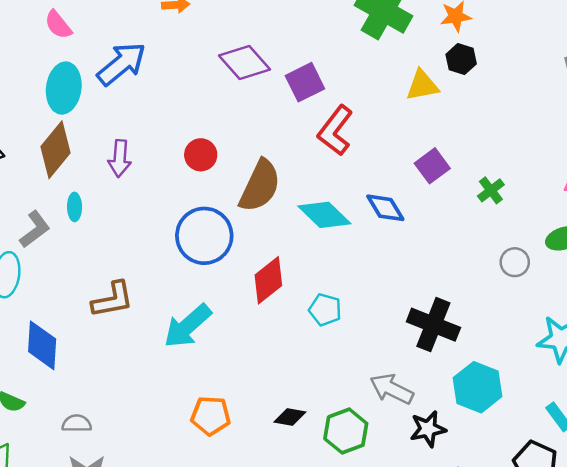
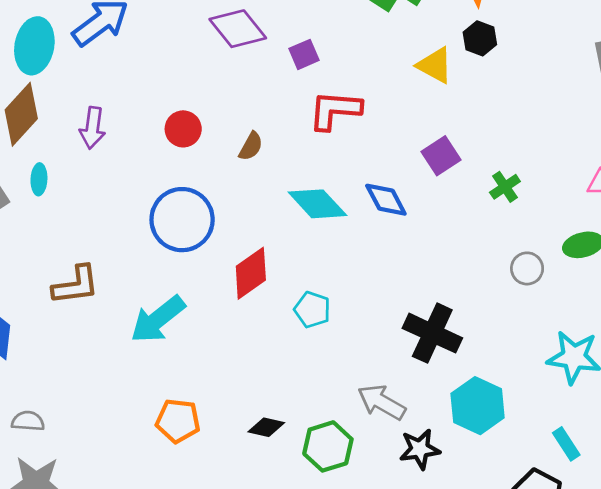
purple square: (305, 82) -> (304, 54), size x0.7
yellow triangle: (422, 85) -> (435, 65), turned 36
red L-shape: (335, 130) -> (335, 110), turned 54
brown semicircle: (260, 186) -> (251, 146), moved, size x0.5

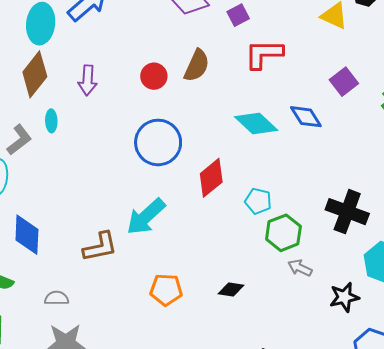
brown semicircle: (251, 146) -> (197, 66), moved, size x1.5
brown L-shape: (76, 285) -> (100, 247), moved
gray arrow: (382, 402) -> (300, 268), moved, size x0.7
green hexagon: (328, 446) -> (283, 233), moved

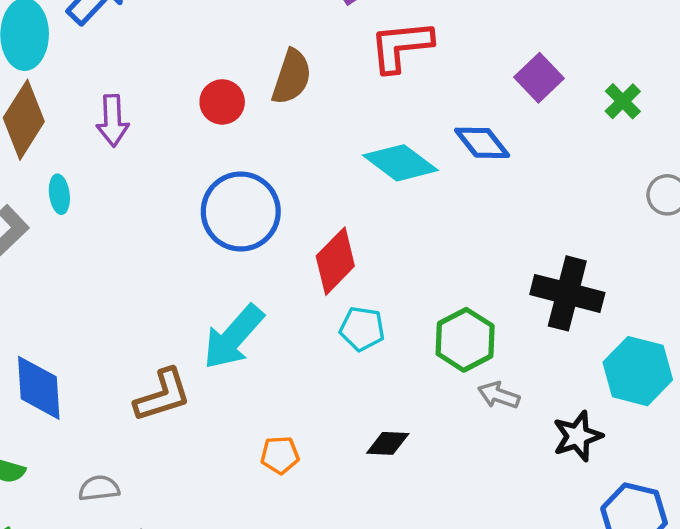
cyan pentagon: (258, 201) -> (362, 329), moved
orange pentagon: (166, 290) -> (280, 455), size x0.7

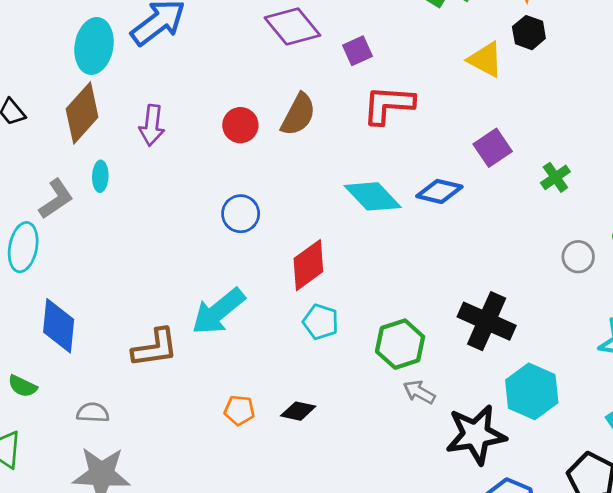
blue diamond: (482, 143) -> (439, 191), turned -48
blue circle: (241, 212) -> (241, 214), size x0.6
black star: (578, 436) -> (476, 435), size x1.5
black diamond: (388, 443) -> (298, 411), moved

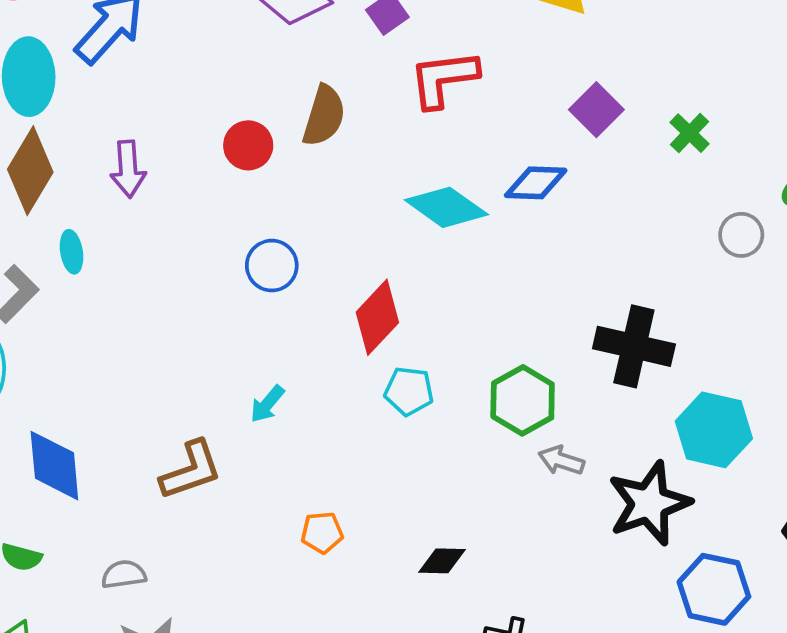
cyan arrow: (218, 311) -> (267, 404), size x0.5
black diamond: (298, 411) -> (442, 561), moved

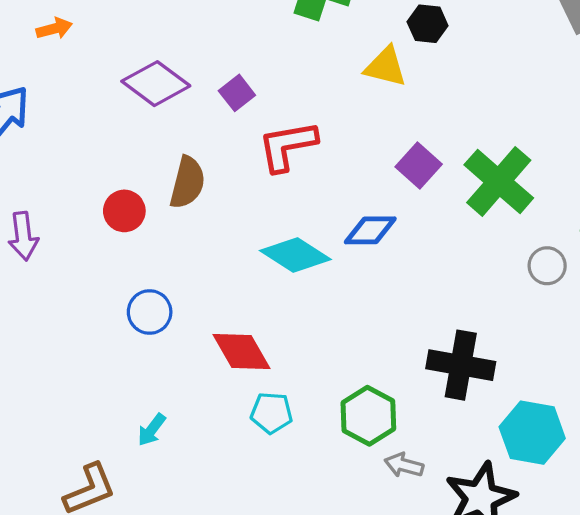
green cross: (689, 133) -> (499, 181), size x2.0
red diamond: (377, 317) -> (242, 351), turned -70

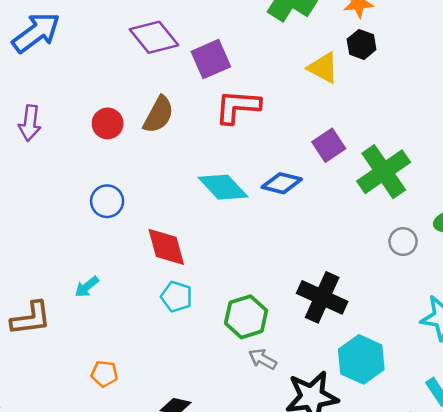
purple square: (237, 93) -> (211, 59), size x1.5

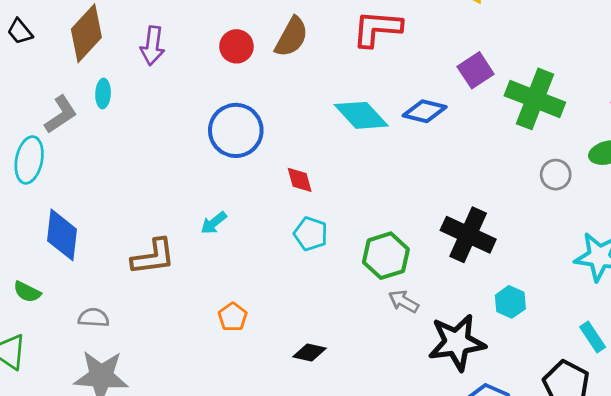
green cross: (384, 172) -> (535, 99), turned -34
blue circle: (107, 201) -> (236, 130), size x1.5
red diamond: (166, 247) -> (300, 180), size x0.6
cyan hexagon: (361, 359) -> (510, 302), size x0.6
orange pentagon: (104, 374) -> (233, 317), turned 30

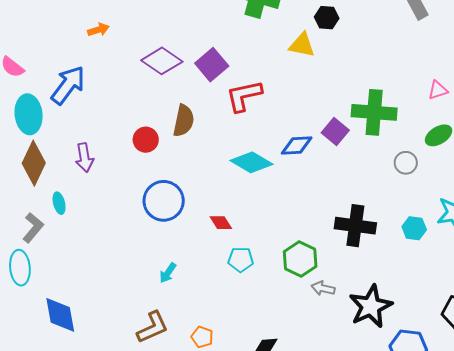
purple square: (476, 70) -> (335, 131), moved
brown L-shape: (153, 257) -> (153, 327), moved
cyan hexagon: (510, 302) -> (414, 228), moved

